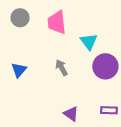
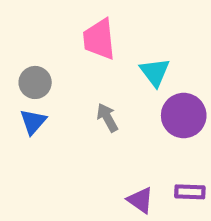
gray circle: (20, 18) -> (35, 82), moved
purple triangle: (71, 114) -> (140, 200), moved

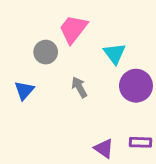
pink trapezoid: (99, 39) -> (73, 29), turned 44
gray circle: (35, 82) -> (46, 52), moved

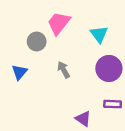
cyan triangle: (115, 54) -> (99, 34), moved
purple rectangle: (141, 142) -> (113, 104), moved

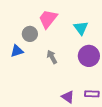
blue triangle: (19, 72) -> (17, 51), moved, turned 32
purple rectangle: (113, 104) -> (92, 94), moved

